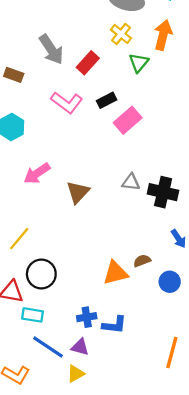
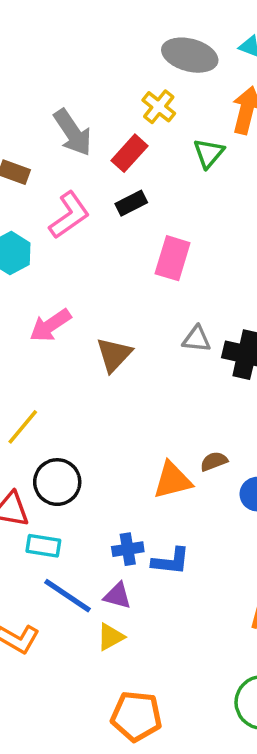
yellow cross: (121, 34) -> (159, 107), moved
black rectangle: (107, 100) -> (131, 203), moved
pink L-shape: (67, 103) -> (69, 215), moved, turned -72
pink rectangle: (128, 120) -> (173, 258), moved, turned -32

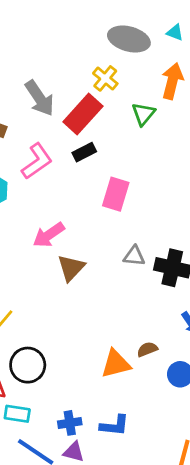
red rectangle: (129, 153) -> (83, 114), size x1.4
pink arrow: (50, 325) -> (49, 235), moved
blue cross: (128, 549) -> (70, 423), moved

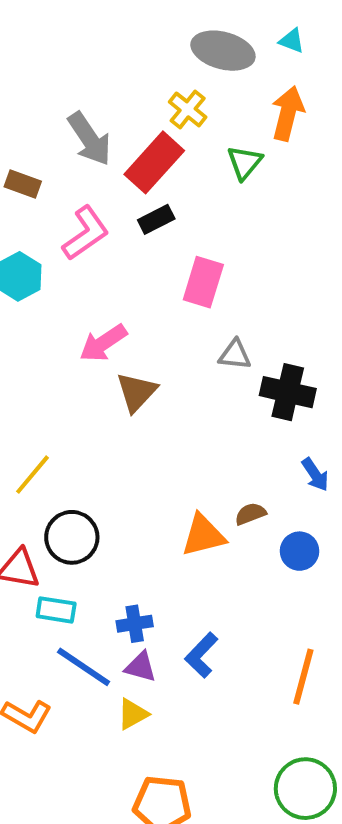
gray triangle: (134, 256) -> (235, 355), moved
blue L-shape: (114, 426) -> (201, 655), moved, turned 128

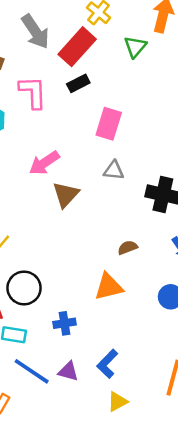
pink L-shape: (86, 233) -> (33, 92), turned -57
gray triangle: (235, 355) -> (114, 171), moved
brown semicircle: (250, 514) -> (128, 248), moved
blue cross: (135, 624) -> (64, 323), moved
yellow triangle: (133, 714) -> (117, 402), moved

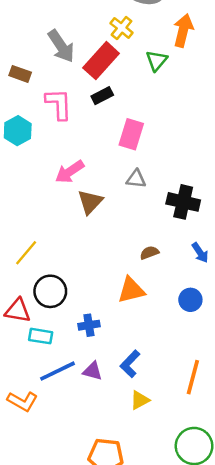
blue line: (32, 371) -> (58, 371), turned -60

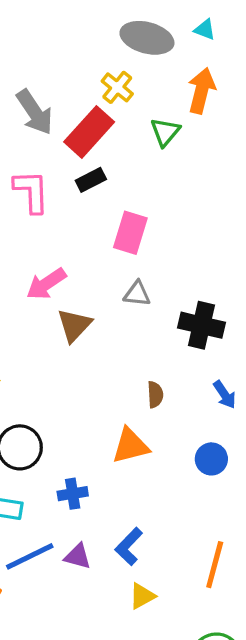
brown semicircle: (149, 253) -> (155, 395), turned 108

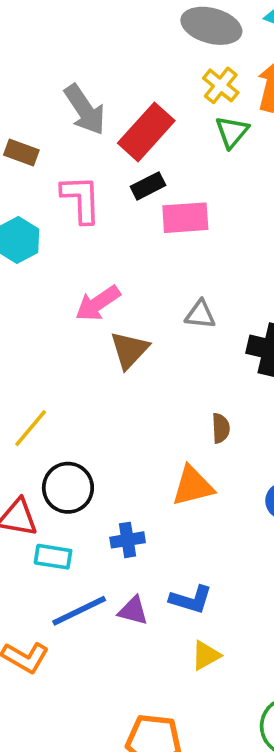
yellow cross: (117, 87) -> (221, 85), moved
pink rectangle: (130, 233) -> (185, 218), moved, turned 69
blue L-shape: (129, 547) -> (191, 600), turned -117

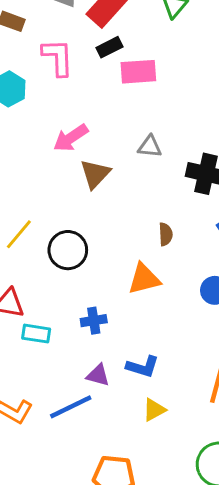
black circle: (68, 488) -> (68, 250), moved
blue line: (79, 611) -> (71, 407), moved

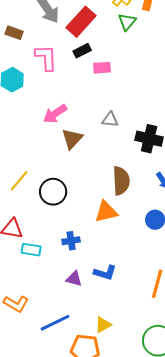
pink rectangle: (138, 72) -> (102, 68), size x0.7
brown semicircle: (166, 234) -> (121, 181), size x1.8
blue line: (71, 407) -> (55, 323), moved
yellow triangle: (154, 410) -> (103, 325), moved

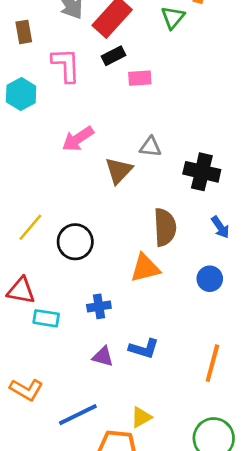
brown rectangle: (14, 33) -> (24, 32), turned 60
brown triangle: (72, 139) -> (119, 171), moved

